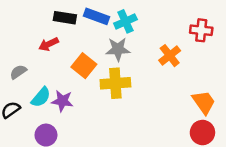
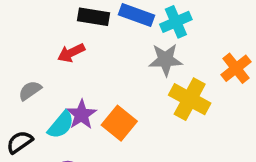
orange square: (84, 66) -> (119, 123), moved
yellow cross: (115, 83) -> (190, 99), moved, turned 32
purple star: (62, 101) -> (81, 115), moved, turned 30

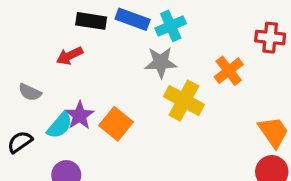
gray semicircle: (30, 91) -> (30, 92), turned -120

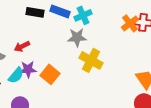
red arrow: (70, 56) -> (22, 46), moved
orange cross: (229, 71) -> (130, 23), moved
purple star: (80, 115) -> (28, 69), turned 30

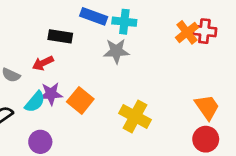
black rectangle: (35, 12) -> (60, 36), moved
cyan cross: (83, 15) -> (124, 22), turned 30
yellow cross: (91, 60) -> (135, 116), moved

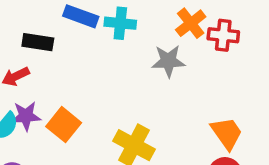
orange cross: (187, 32) -> (191, 23), moved
gray star: (116, 51) -> (168, 61), moved

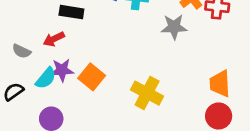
orange trapezoid: (227, 133) -> (220, 84), turned -148

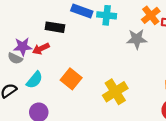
purple star: (62, 70) -> (23, 47), moved
yellow cross: (147, 93) -> (115, 92), turned 30

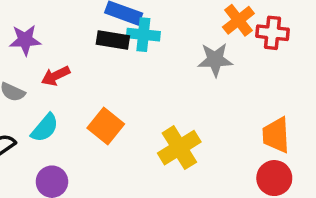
cyan cross: (107, 15) -> (143, 35), moved
black rectangle: (55, 27) -> (113, 40), moved
purple star: (23, 47) -> (25, 40), moved

